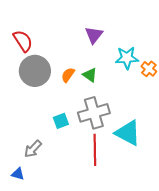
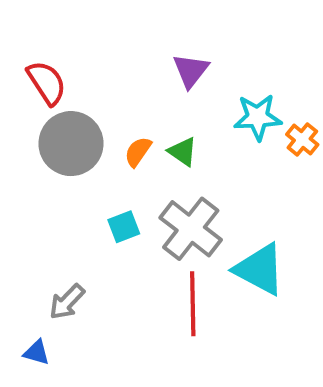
gray cross: (94, 113) -> (191, 229), turned -36
cyan square: (61, 121) -> (124, 227), moved

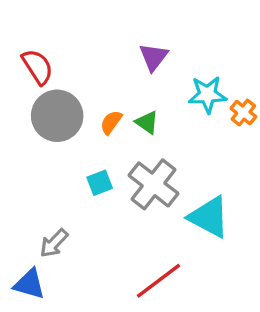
red line: (193, 304) -> (158, 281), moved, turned 54
blue triangle: (37, 353) -> (29, 284), size x1.5

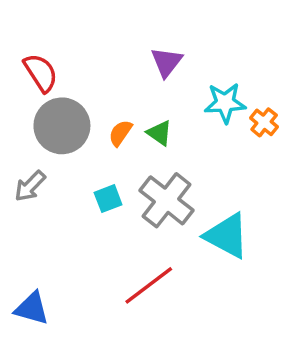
gray arrow: (54, 243) -> (30, 186), moved
red line: (158, 281) -> (149, 285), moved

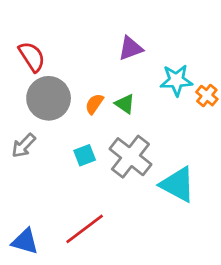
purple triangle: (167, 62) -> (130, 48), turned 32
red line: (149, 285) -> (85, 229), moved

